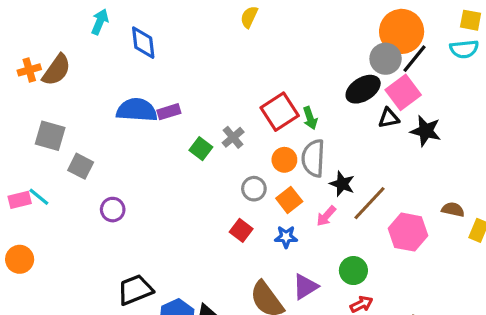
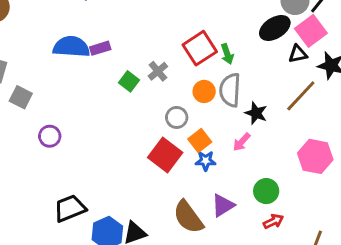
orange square: (289, 200) -> (200, 141), moved
brown line: (369, 203) -> (301, 96), moved
red square: (241, 230) -> (165, 155), size x1.6

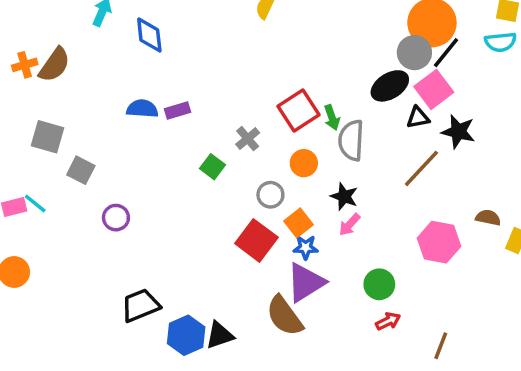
blue semicircle: (71, 47) -> (142, 109), size x0.7
green square: (129, 81) -> (213, 167), moved
gray semicircle: (230, 90) -> (351, 140), moved
black star: (256, 113) -> (344, 197), moved
purple triangle: (223, 205) -> (306, 283), moved, size x1.4

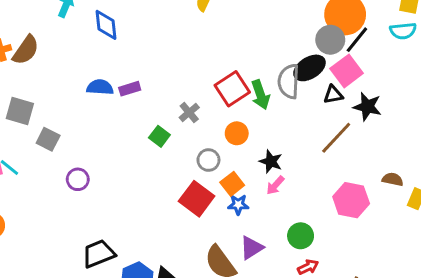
green arrow: (332, 118) -> (260, 95), size x1.4
gray semicircle: (351, 140) -> (289, 81), moved
purple triangle: (306, 283) -> (252, 248), moved, size x0.7

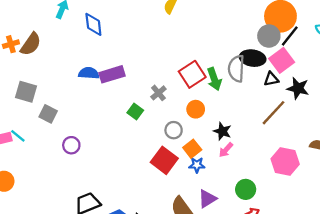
black ellipse: (309, 68) -> (253, 58), turned 40
purple rectangle: (130, 89) -> (112, 74), size x1.5

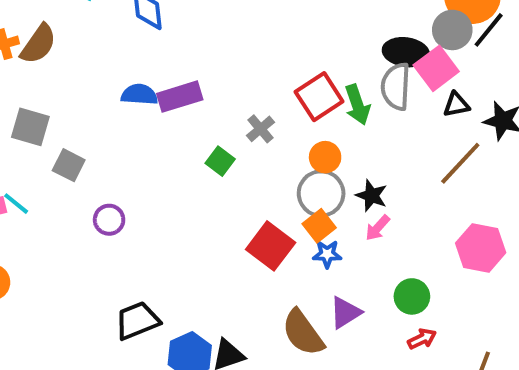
black ellipse: (253, 58) -> (406, 52), moved
pink square: (282, 60) -> (436, 68), moved
gray circle: (174, 130) -> (321, 193), moved, size x1.5

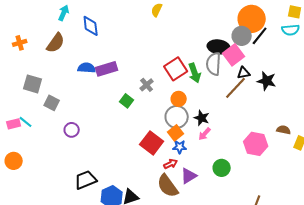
brown semicircle: (38, 44) -> (56, 43), moved
brown line: (460, 163) -> (236, 88), moved
red arrow: (422, 339) -> (171, 164), moved

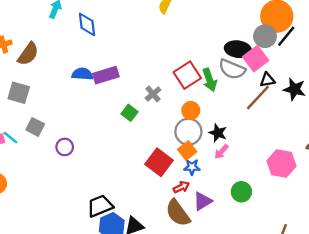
brown semicircle: (56, 43) -> (28, 54), moved
gray semicircle: (214, 64) -> (232, 69), turned -70
gray square: (52, 103) -> (35, 127), moved
black trapezoid: (86, 180) -> (100, 206), moved

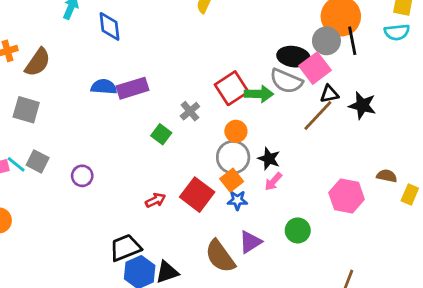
black line: (286, 36) -> (352, 41), turned -50
green arrow: (210, 80) -> (259, 94), turned -70
gray square: (35, 127) -> (38, 161), moved
red arrow: (181, 187) -> (155, 200), moved

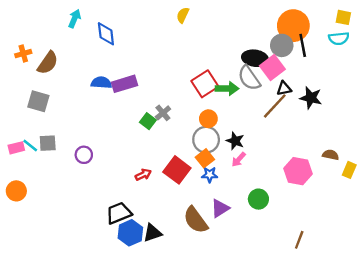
gray semicircle: (286, 81) -> (249, 78), turned 32
gray cross: (190, 111) -> (163, 113), moved
gray square: (38, 161) -> (48, 143), turned -30

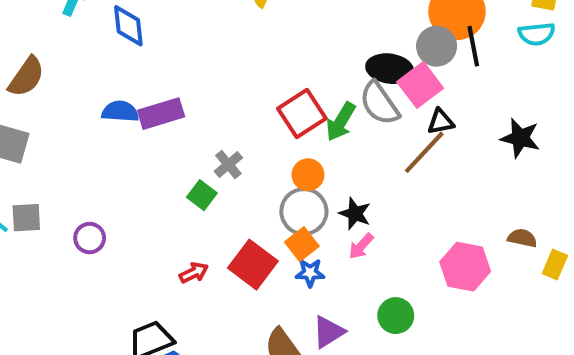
green arrow: (227, 88) -> (341, 122), turned 120
black star: (311, 98) -> (520, 138), moved
green square: (148, 121) -> (202, 195), moved

